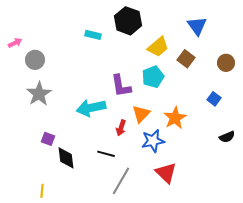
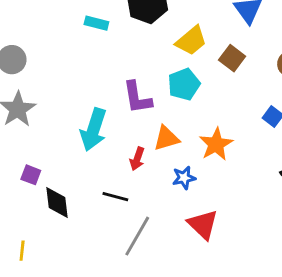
cyan arrow: (91, 108) -> (93, 130), turned -60
orange triangle: (141, 114) -> (166, 138), turned 30
blue star: (153, 141) -> (184, 178), size x0.7

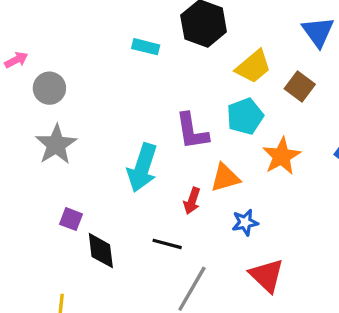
orange star: (216, 144) -> (282, 156), moved

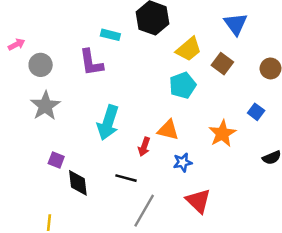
purple L-shape: (192, 131) -> (91, 62), moved
orange star: (282, 156) -> (222, 134), moved
orange triangle: (225, 178) -> (168, 130), turned 30

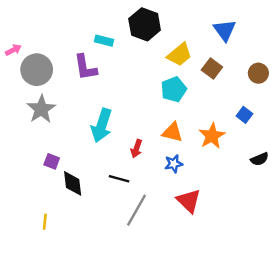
gray circle: (41, 65) -> (37, 70), size x1.4
orange triangle: (168, 130) -> (172, 132), moved

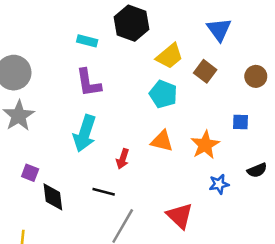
purple L-shape: (85, 67) -> (88, 83), moved
cyan pentagon: (174, 89) -> (163, 94), turned -30
blue square: (244, 115) -> (241, 122), turned -35
blue star: (174, 164) -> (219, 184), moved

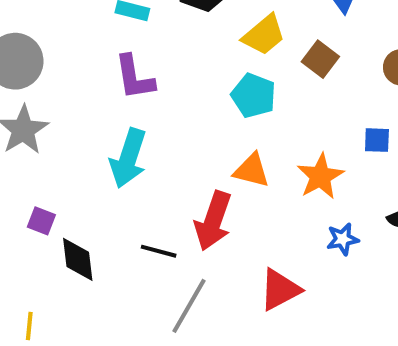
red arrow: (123, 159) -> (213, 221), moved, size x1.8
red triangle: (180, 216) -> (280, 290), turned 48

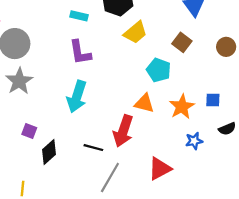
yellow trapezoid: (264, 35) -> (135, 32), moved
cyan pentagon: (254, 96) -> (159, 70), moved
blue square: (377, 140) -> (213, 100), moved
black diamond: (78, 259) -> (49, 152), turned 55

